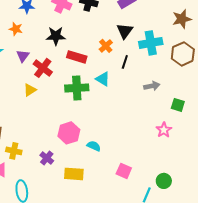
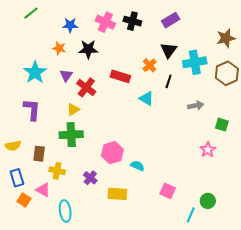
black star: (56, 36) -> (88, 49), moved
green cross: (77, 88) -> (71, 135), moved

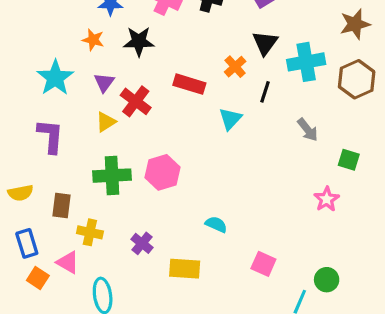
cyan triangle: (147, 98) -> (230, 119), turned 42
gray arrow: (196, 105) -> (308, 130), turned 63
yellow triangle: (73, 109) -> (106, 122), moved
pink hexagon: (112, 153) -> (163, 172), moved

